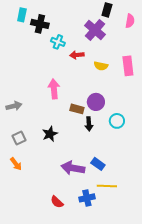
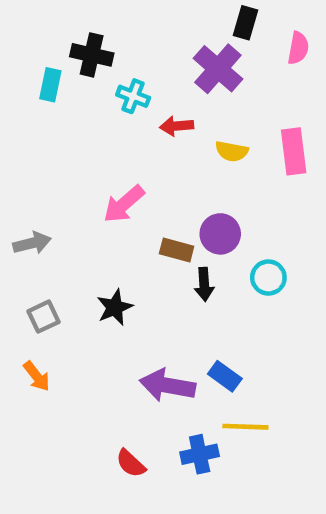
cyan rectangle: (22, 15) -> (50, 85), moved
pink arrow: (54, 89) -> (124, 204), turned -126

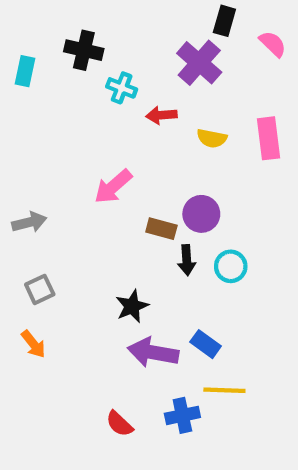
pink semicircle: (298, 48) -> (273, 44), turned -56
cyan rectangle: (50, 85) -> (25, 71), moved
cyan circle: (268, 278) -> (231, 266), moved
black star: (115, 307) -> (132, 306), moved

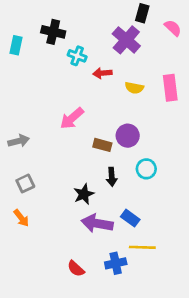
black arrow: (187, 260) -> (112, 177), moved

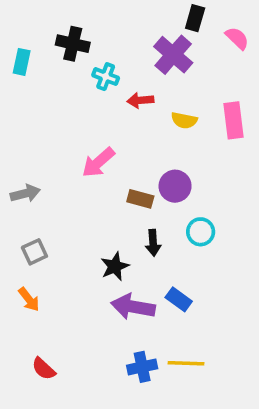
yellow line: (142, 247) -> (186, 363), moved
blue cross: (116, 263) -> (142, 367), moved
red semicircle: (76, 269) -> (44, 369), moved

